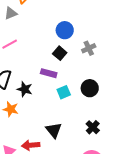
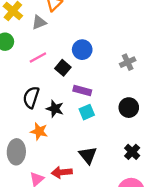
blue circle: (65, 30) -> (82, 50), moved
black square: (60, 53) -> (63, 68), moved
cyan square: (64, 92) -> (87, 112), moved

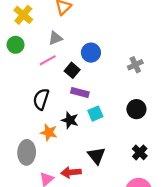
gray triangle: (39, 22) -> (55, 38), moved
purple rectangle: (82, 91) -> (80, 92), moved
black star: (55, 109) -> (70, 120), moved

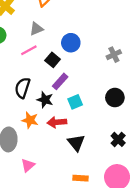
purple rectangle: (80, 92) -> (60, 81), turned -63
black star: (70, 120) -> (45, 100), moved
red arrow: (71, 172) -> (57, 122), moved

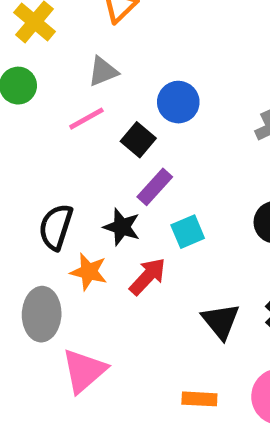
black semicircle: (22, 88) -> (56, 227), moved
red arrow: (57, 122) -> (148, 276), turned 138
black triangle: (76, 143) -> (221, 321), moved
pink triangle: (28, 165) -> (84, 371), size x1.5

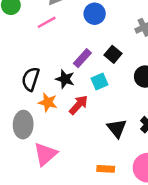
black square: (138, 140) -> (113, 54), moved

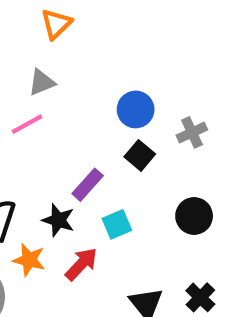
blue circle: (95, 14) -> (136, 109), moved
black square: (113, 54) -> (140, 155), moved

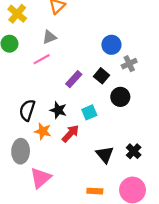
blue circle: (136, 109) -> (111, 45), moved
purple rectangle: (88, 185) -> (74, 79), moved
black circle: (194, 216) -> (120, 97), moved

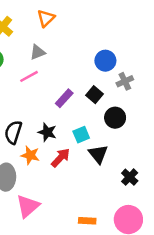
black triangle: (105, 155) -> (98, 154), moved

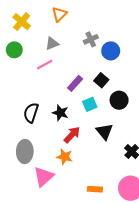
gray cross: (125, 81) -> (91, 39), moved
cyan square: (81, 135) -> (90, 104), moved
orange star: (30, 155) -> (65, 157), moved

